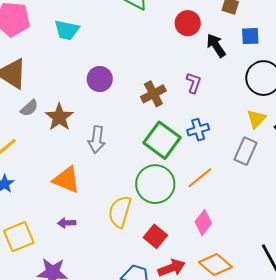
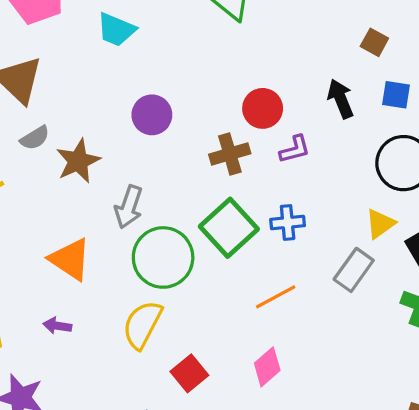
red circle: (188, 23) -> (263, 108), moved
purple L-shape: (194, 83) -> (295, 149), turned 45
green circle: (155, 184) -> (163, 257), moved

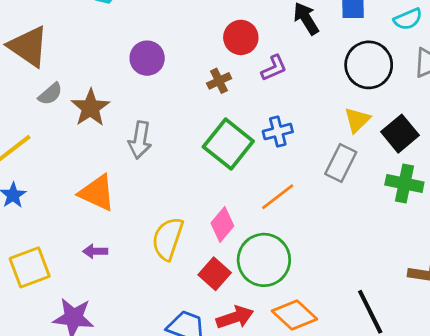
brown cross: (230, 154) -> (219, 81), size x0.7
green circle: (163, 257) -> (264, 260), moved
pink diamond: (267, 367) -> (222, 224), moved

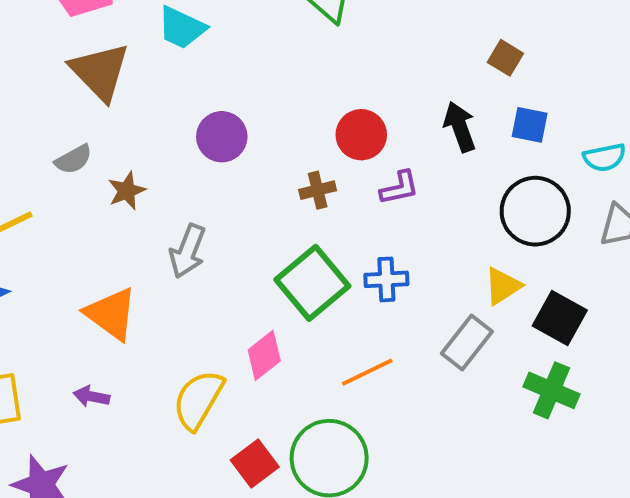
brown triangle: (28, 46) -> (100, 72), moved
brown star: (90, 108) -> (127, 191), size x0.7
black square: (400, 134) -> (560, 318), turned -33
pink diamond: (222, 224) -> (264, 355), moved

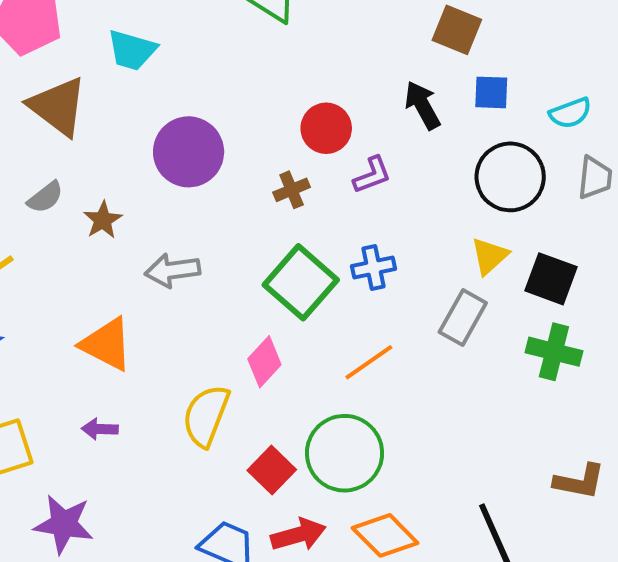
brown square: (505, 58) -> (457, 30), size x1.4
purple circle: (222, 137) -> (189, 152), size x1.4
gray arrow: (188, 251) -> (172, 270), turned 70

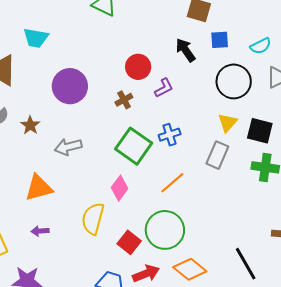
orange triangle: (106, 344) -> (39, 188), turned -36

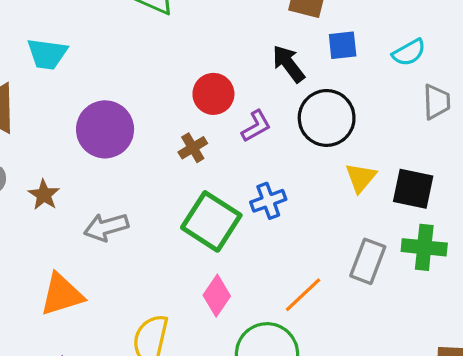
black circle: (234, 81) -> (327, 118), moved
gray rectangle: (217, 155) -> (368, 261), moved
orange line: (172, 183) -> (303, 295), moved
pink diamond: (120, 188) -> (217, 296), moved

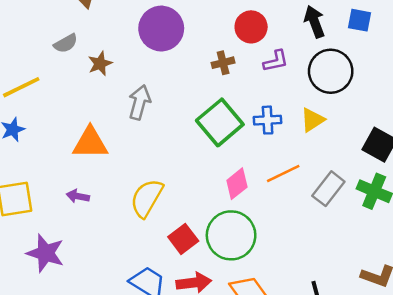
yellow triangle: (361, 178) -> (312, 120), moved
gray arrow: (106, 227) -> (139, 102), turned 104
orange line: (303, 295) -> (283, 173), moved
pink diamond: (217, 296) -> (237, 184), moved

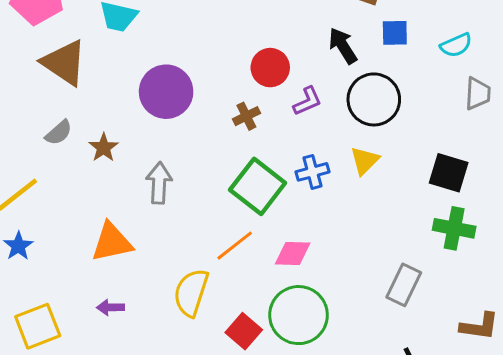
orange line: (283, 173) -> (235, 246), moved
pink diamond: (237, 184) -> (293, 253), turned 52
gray rectangle: (328, 189) -> (404, 285), moved

